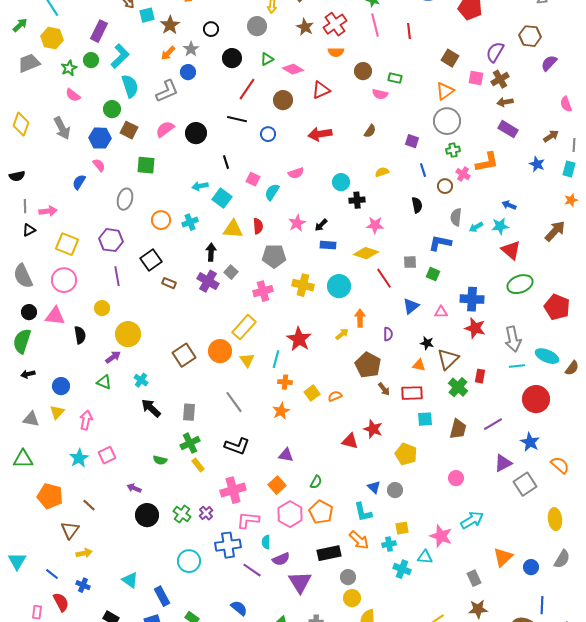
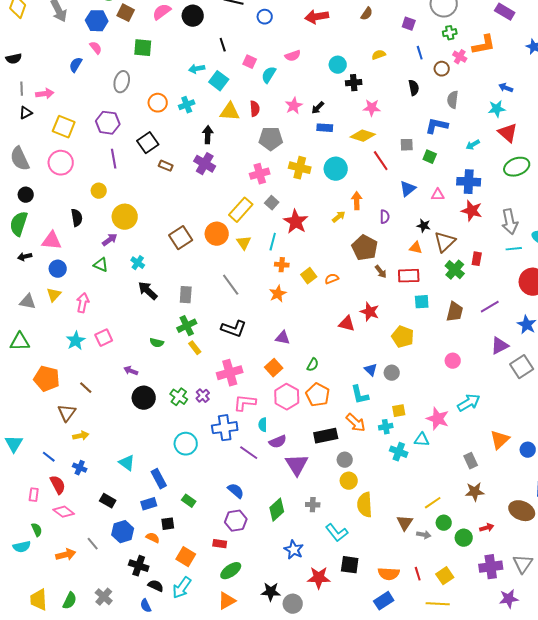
cyan arrow: (476, 227) -> (473, 145), moved
gray square: (231, 272) -> (272, 203), moved
pink triangle: (55, 316) -> (52, 241), moved

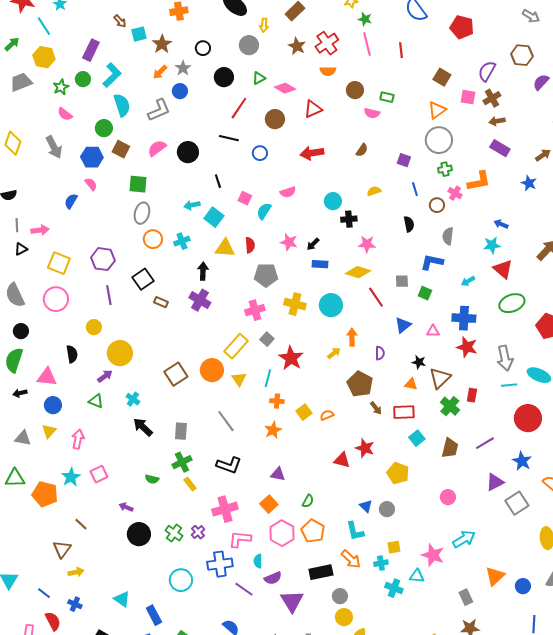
gray ellipse: (122, 82) -> (142, 213), moved
pink star: (294, 106) -> (289, 242), turned -30
cyan square: (422, 302) -> (417, 438), turned -35
orange pentagon: (47, 379) -> (45, 494), moved

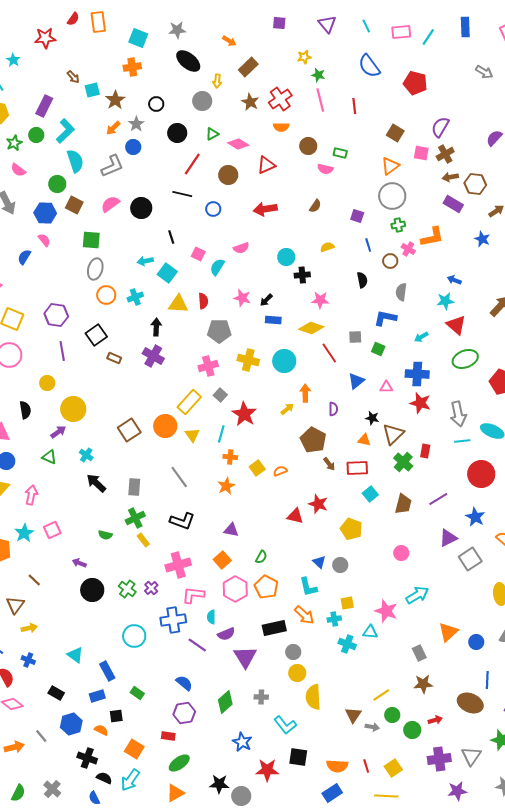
brown hexagon: (522, 55) -> (475, 184), moved

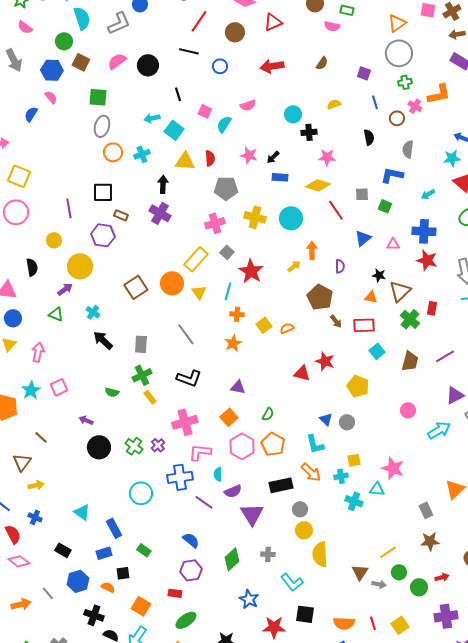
purple hexagon: (56, 315) -> (103, 235), moved
black square: (96, 335) -> (103, 192), turned 35
cyan arrow: (417, 595) -> (439, 430), moved

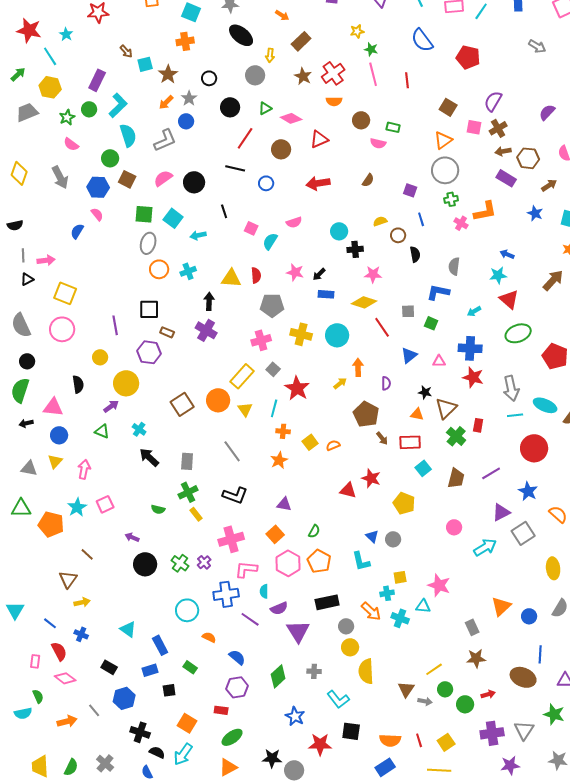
brown circle: (397, 118) -> (398, 235), moved
cyan square: (174, 130) -> (173, 218), moved
orange arrow: (311, 472) -> (371, 611), moved
orange semicircle: (108, 587) -> (209, 637), moved

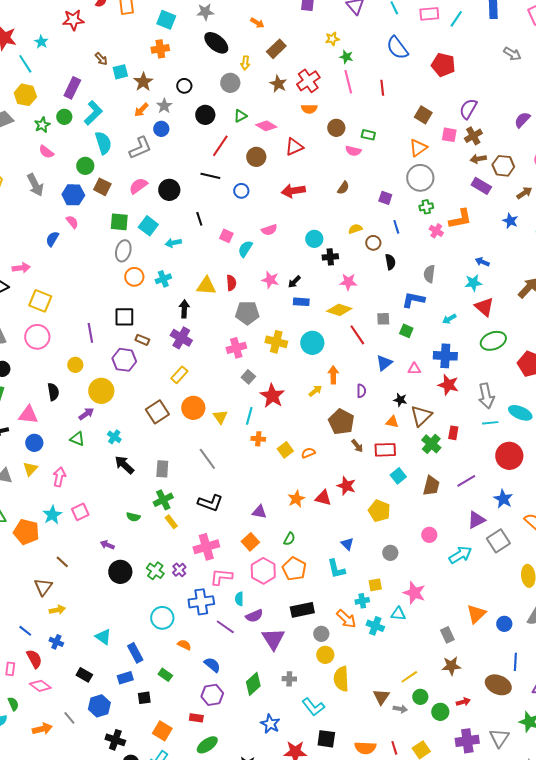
yellow rectangle: (242, 376) -> (179, 375), moved, size x0.7
orange star: (279, 460) -> (296, 499), moved
gray circle: (393, 539) -> (390, 553), moved

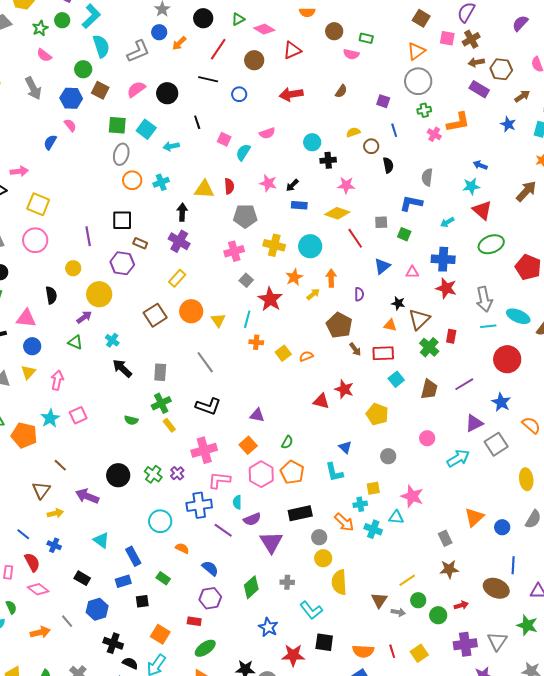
orange arrow: (141, 110) -> (179, 43), moved
orange star: (296, 499) -> (294, 277), moved
purple arrow: (107, 545) -> (87, 496), moved, size x1.6

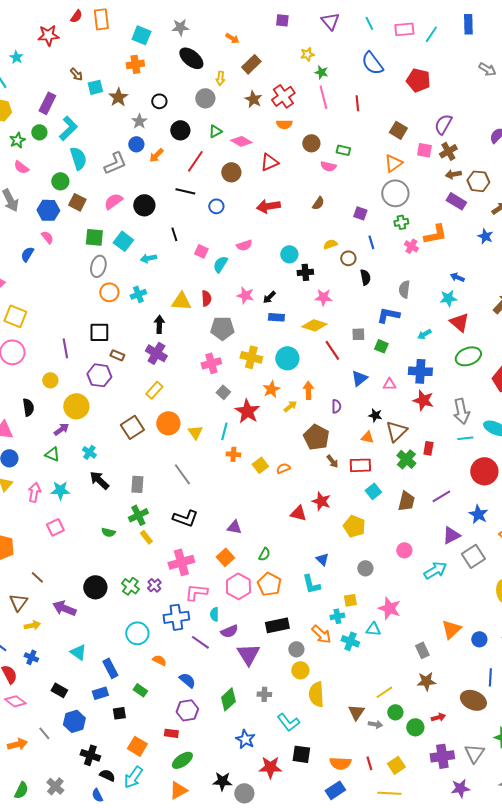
cyan star: (50, 418) -> (60, 490), moved, turned 30

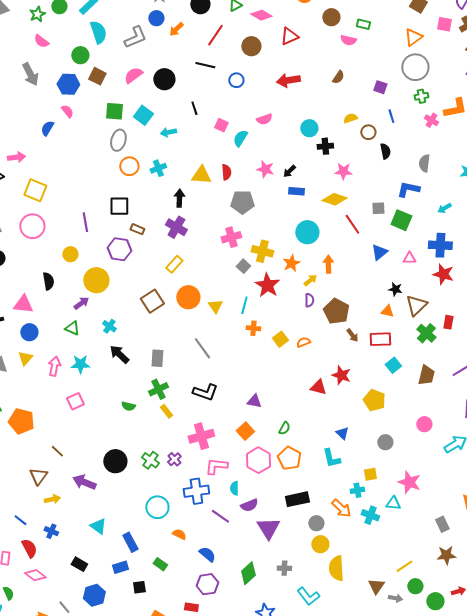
green square: (381, 346) -> (401, 220), size x1.5
yellow cross: (251, 357) -> (262, 251), moved
purple semicircle: (336, 406) -> (309, 300), moved

